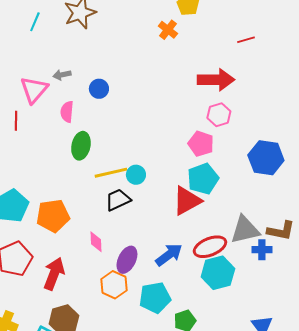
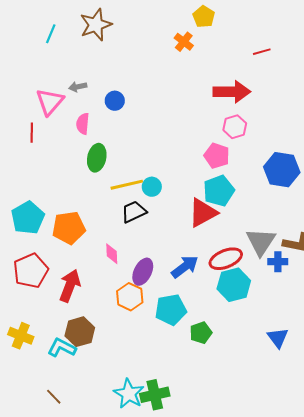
gray triangle: (245, 230) -> (261, 242), turned -44

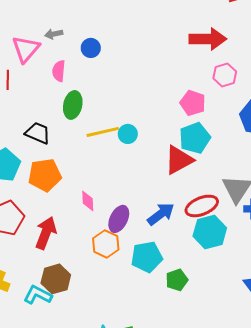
pink hexagon: (235, 127) -> (225, 75), moved
black trapezoid: (134, 212) -> (38, 133), moved, turned 48

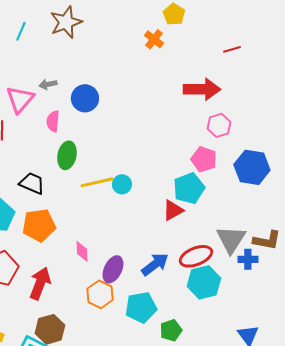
blue circle: (91, 48) -> (85, 98), size x1.4
pink pentagon: (193, 103) -> (204, 159), moved
red triangle: (179, 160) -> (173, 210), size x0.7

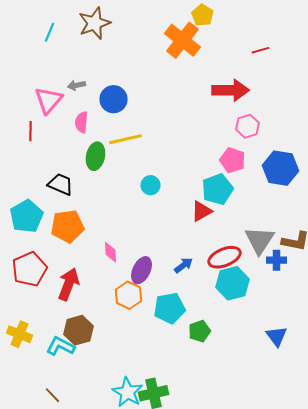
orange cross: (154, 39) -> (182, 40), size x1.8
yellow line: (97, 182) -> (126, 139), moved
blue arrow: (155, 264) -> (184, 265), size x0.7

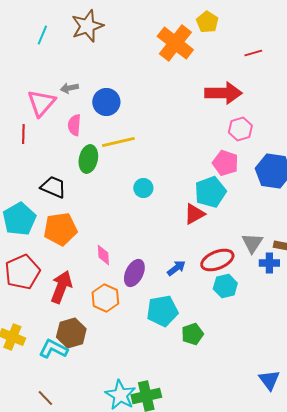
yellow pentagon: (202, 15) -> (207, 22), moved
gray triangle: (260, 240) -> (252, 243), size x0.7
cyan hexagon: (232, 283) -> (225, 286), size x0.7
orange hexagon: (128, 295) -> (105, 298), moved
blue triangle: (276, 336) -> (269, 380), moved

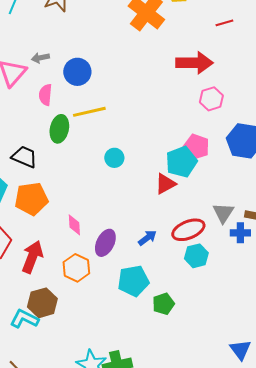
pink pentagon: (225, 163) -> (196, 147), moved

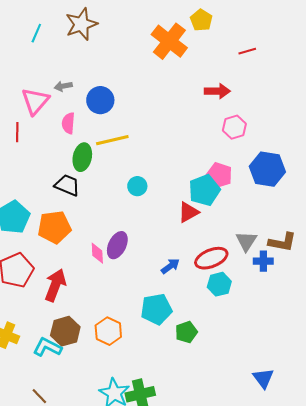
red arrow: (194, 63) -> (217, 91), size x0.7
black trapezoid: (24, 157) -> (67, 185), moved
purple ellipse: (105, 243) -> (117, 245), moved
orange hexagon: (76, 268) -> (108, 331), moved

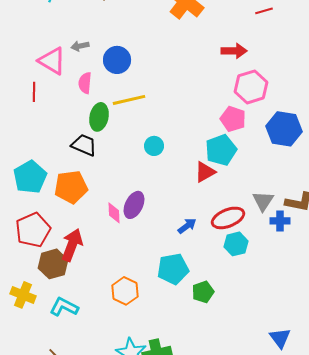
pink triangle: (35, 101) -> (52, 61), turned -40
pink hexagon: (234, 127) -> (251, 87), size x1.4
pink pentagon: (219, 175) -> (233, 119), moved
brown hexagon: (65, 331) -> (53, 264), moved

